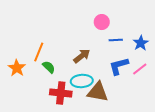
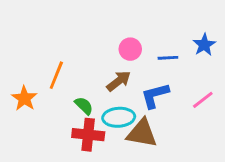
pink circle: (102, 22) -> (130, 49), moved
blue star: (141, 43) -> (204, 45), moved
blue L-shape: (119, 66) -> (155, 96), moved
green semicircle: (49, 67) -> (84, 106), moved

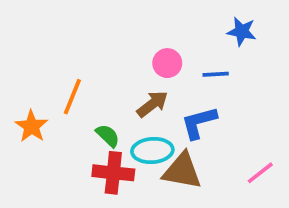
blue star: (204, 45) -> (242, 31), moved, turned -30
pink line: (203, 100) -> (260, 173), moved

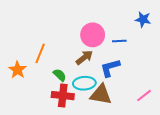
blue star: (242, 31) -> (143, 19), moved
pink circle: (167, 63) -> (93, 35), size x1.5

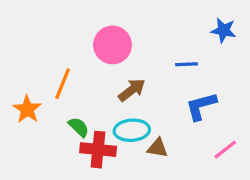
pink circle: (93, 35) -> (113, 45), moved
blue L-shape: (110, 68) -> (201, 106), moved
green semicircle: (60, 75) -> (79, 127), moved
brown triangle: (101, 95) -> (158, 148), size x0.6

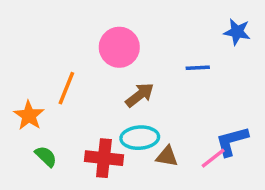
blue L-shape: (201, 106) -> (232, 141), moved
green semicircle: (79, 127) -> (46, 156), moved
pink line: (225, 150) -> (213, 158), moved

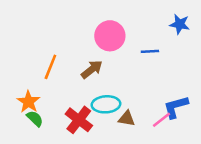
pink circle: (119, 47) -> (110, 36), moved
brown arrow: (140, 95) -> (92, 69), moved
orange star: (29, 115) -> (28, 102), moved
red cross: (104, 158) -> (79, 120), turned 32

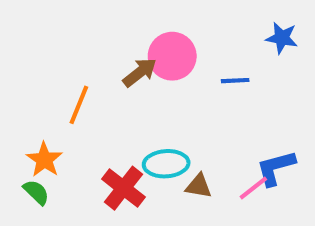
brown arrow: (92, 69) -> (140, 72), moved
green semicircle: (35, 119) -> (36, 192), moved

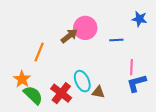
cyan ellipse: (166, 164) -> (82, 81), turned 70
pink line: (253, 188) -> (131, 67), moved, turned -49
green semicircle: (36, 192) -> (33, 95), moved, size x1.5

